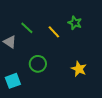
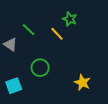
green star: (75, 23) -> (70, 19), moved
yellow star: (79, 69) -> (82, 83), moved

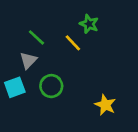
gray triangle: (10, 44) -> (28, 60), moved, turned 40
cyan square: (14, 86) -> (15, 87), moved

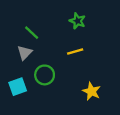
yellow line: (73, 43) -> (75, 51), moved, turned -63
cyan square: (15, 87) -> (18, 87), moved

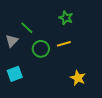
gray triangle: (25, 53) -> (12, 41), moved
green circle: (45, 75) -> (41, 49), moved

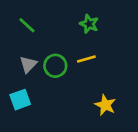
green line: (27, 28) -> (27, 25), moved
gray triangle: (12, 41) -> (28, 64), moved

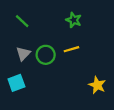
yellow star: (105, 105) -> (97, 85), moved

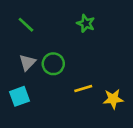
yellow line: (71, 49) -> (83, 89), moved
yellow star: (97, 85) -> (113, 99), turned -30

